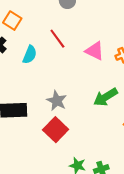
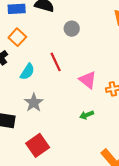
green arrow: (106, 97) -> (87, 115), moved, size x0.6
gray star: (57, 101) -> (34, 103), moved

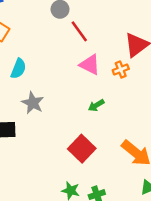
red line: (56, 62) -> (79, 31), moved
red square: (38, 145) -> (82, 149), moved

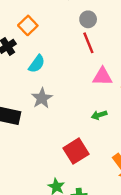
red line: (79, 31) -> (88, 43), moved
pink triangle: (90, 65) -> (103, 77), turned -40

